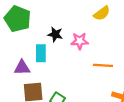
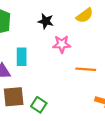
black star: (55, 34) -> (46, 21), moved

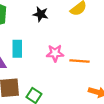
pink star: (62, 44) -> (55, 53), moved

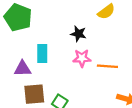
black star: (41, 14) -> (78, 34), moved

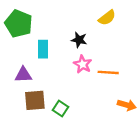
cyan rectangle: (42, 54) -> (43, 49), moved
pink star: (82, 58) -> (83, 64), turned 30

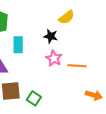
yellow semicircle: (107, 18) -> (66, 17), moved

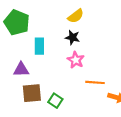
yellow semicircle: (66, 17) -> (76, 16), moved
orange line: (77, 66) -> (95, 82), moved

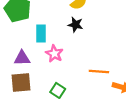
pink star: (76, 60) -> (54, 54), moved
brown square: (32, 93) -> (21, 83), moved

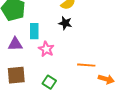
purple triangle: (22, 58) -> (15, 44), moved

